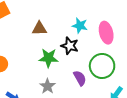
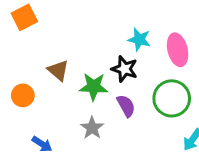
brown triangle: (39, 29) -> (58, 70), moved, turned 42
purple semicircle: (80, 78) -> (126, 106), moved

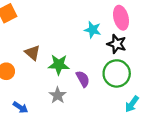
pink ellipse: (178, 50) -> (121, 18), moved
black star: (125, 69) -> (117, 44), moved

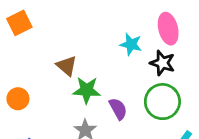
brown triangle: (32, 53) -> (67, 66), moved

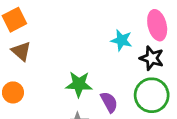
brown triangle: (67, 66) -> (21, 51), moved

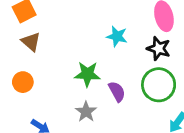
cyan star: (121, 40) -> (117, 36), moved

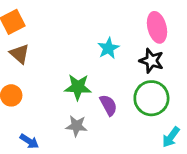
cyan star: (117, 36) -> (108, 48), turned 30
gray star: (86, 112) -> (76, 126), turned -30

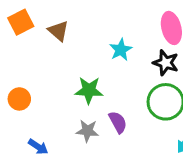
brown triangle: (20, 54) -> (58, 31), moved
purple semicircle: (108, 105) -> (118, 122), moved

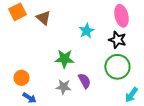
orange circle: (19, 99) -> (21, 78), moved

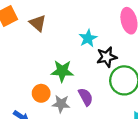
black star: (117, 40) -> (107, 57), moved, turned -30
orange circle: (21, 78) -> (41, 93), moved

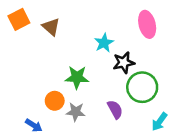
purple semicircle: (86, 97) -> (115, 109), moved

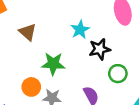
brown triangle: (51, 27) -> (28, 32), moved
green circle: (142, 87) -> (118, 74), size x0.6

